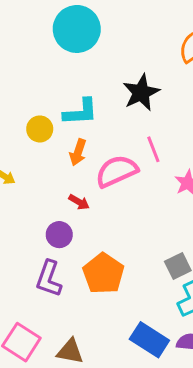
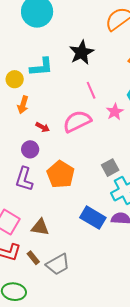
orange arrow: (78, 152) -> (23, 105), moved
pink semicircle: (117, 171) -> (77, 121), moved

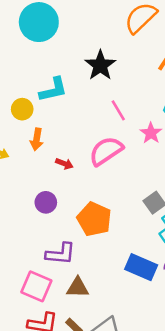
purple circle: (30, 149) -> (46, 202), moved
purple L-shape: (24, 179) -> (60, 254), moved, turned -95

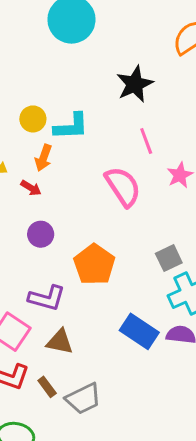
cyan L-shape: (53, 90) -> (71, 126), moved
pink semicircle: (106, 151) -> (123, 187), turned 80
red arrow: (64, 164) -> (31, 188), moved

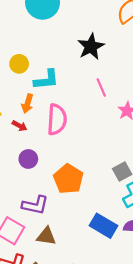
yellow circle: (33, 119) -> (19, 64), moved
pink semicircle: (123, 187) -> (57, 119), moved, turned 40

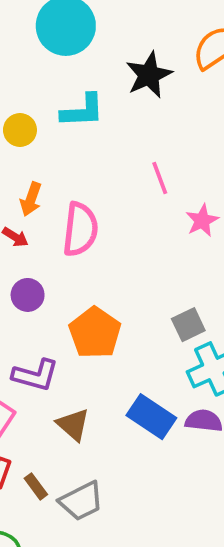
black star: (91, 47) -> (149, 75), moved
cyan L-shape: (46, 80) -> (83, 111), moved
brown triangle: (46, 236) -> (73, 425), moved, turned 30

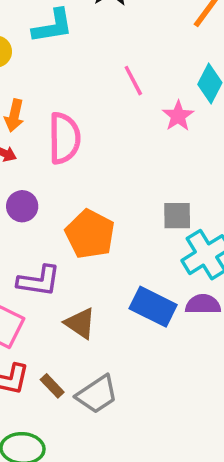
gray square: (188, 325) -> (177, 216), turned 32

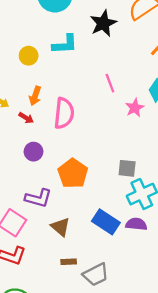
brown rectangle: (52, 386) -> (69, 262), moved, turned -56
gray trapezoid: (97, 394) -> (96, 275), moved

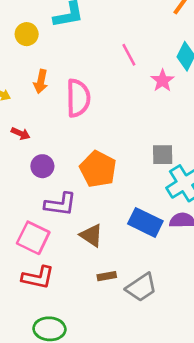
red arrow: (26, 118) -> (21, 134), moved
purple circle: (34, 152) -> (42, 166), moved

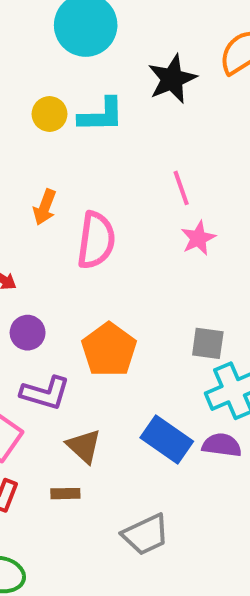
yellow circle: (27, 34) -> (50, 114), moved
pink star: (163, 80) -> (198, 238), moved
brown rectangle: (107, 276) -> (65, 494), moved

